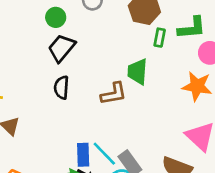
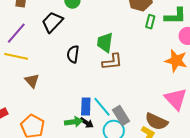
black trapezoid: (61, 48) -> (52, 22), moved
green trapezoid: (138, 72) -> (105, 43), moved

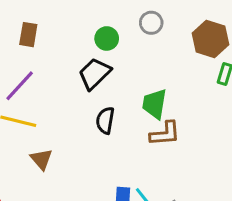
black trapezoid: (52, 22) -> (95, 74), moved

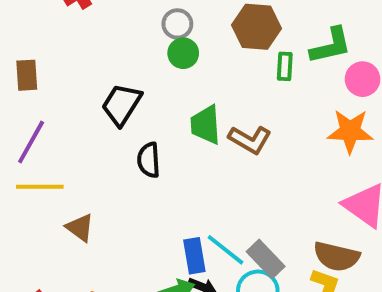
green circle: (107, 38) -> (183, 53), moved
brown L-shape: (165, 134) -> (250, 140), moved, turned 48

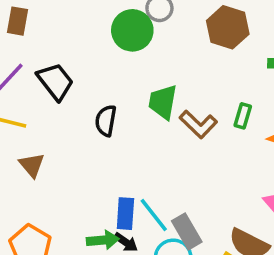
green circle: (183, 53) -> (132, 30), moved, size x1.5
green rectangle: (285, 66) -> (243, 116), moved
black trapezoid: (121, 105) -> (55, 81), moved, turned 96

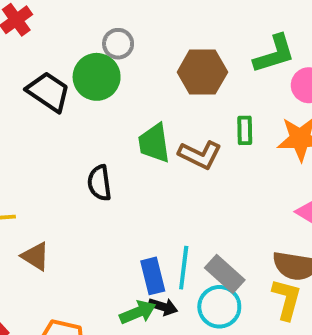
brown hexagon: (228, 27) -> (202, 72), moved
black trapezoid: (55, 81) -> (48, 92), moved
cyan line: (154, 215) -> (184, 268), turned 63

